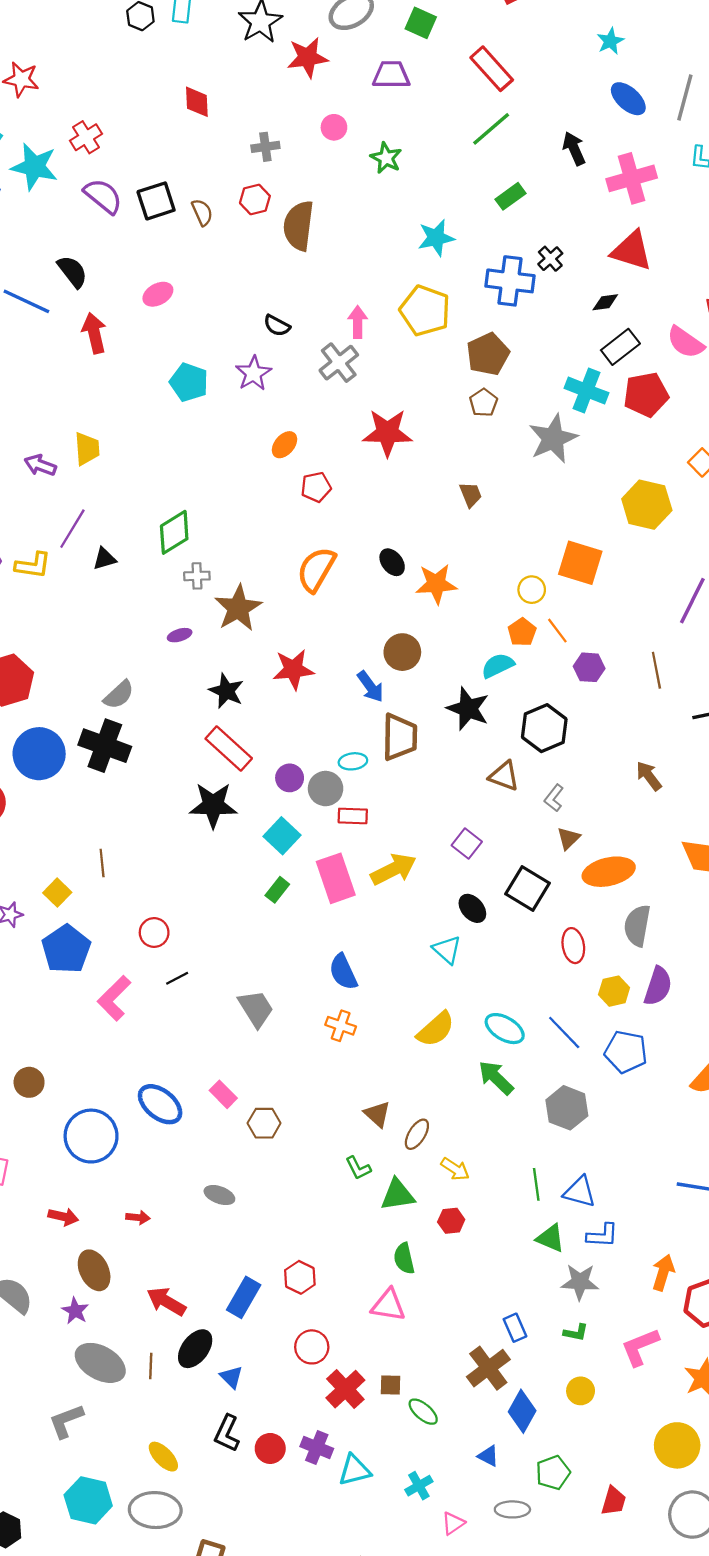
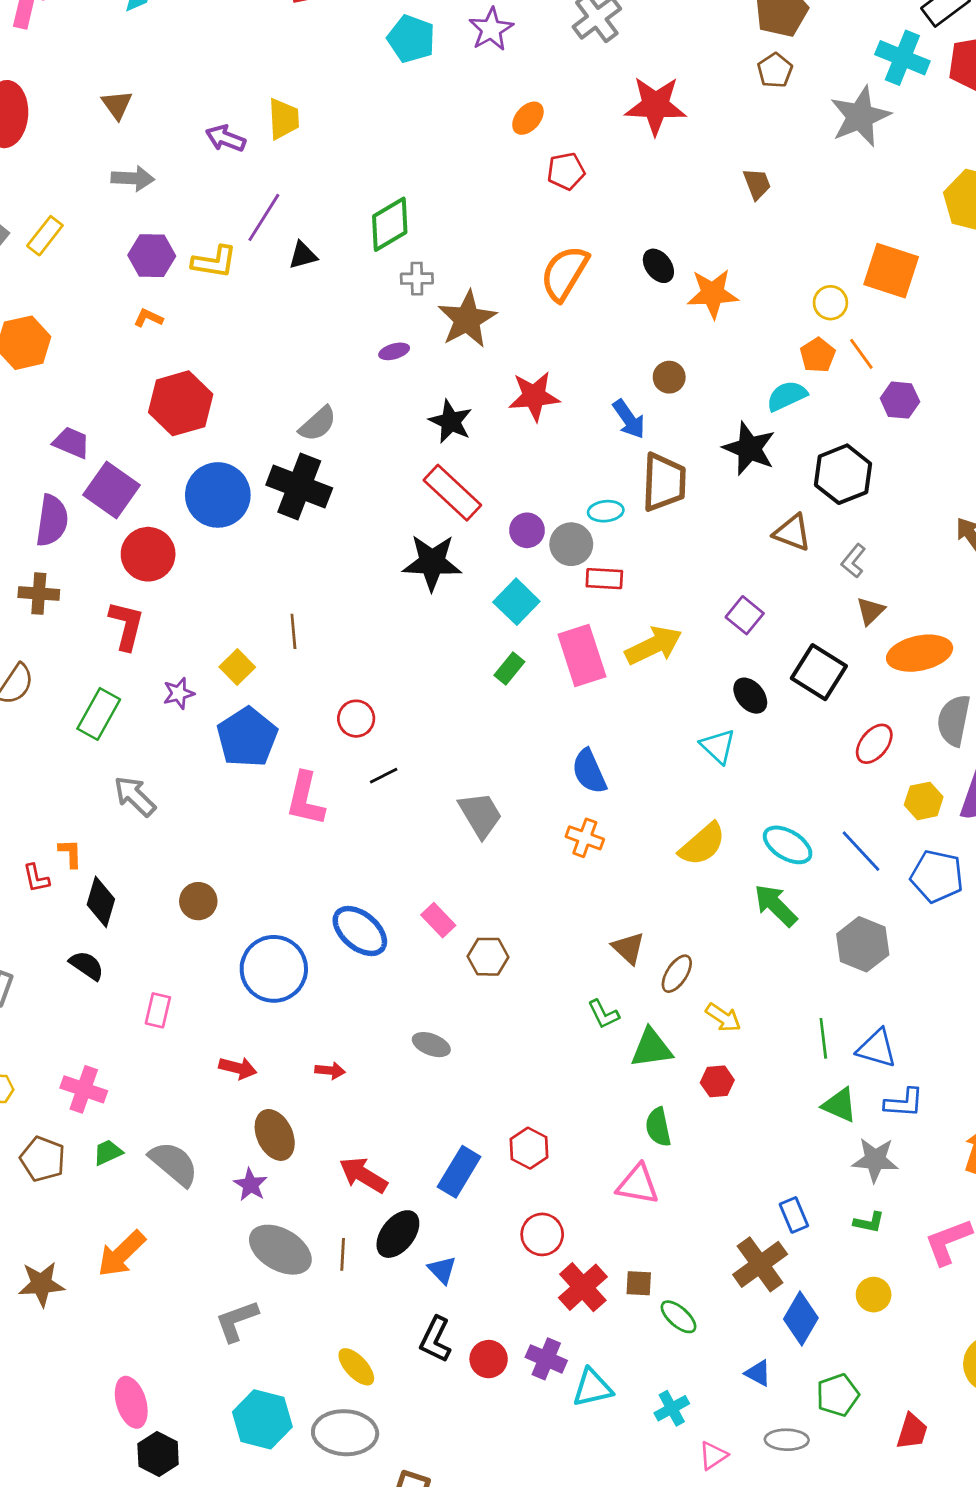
brown circle: (402, 652) -> (669, 377), size x0.7
red ellipse: (573, 946) -> (874, 744), turned 48
pink L-shape: (114, 998) -> (305, 799), turned -33

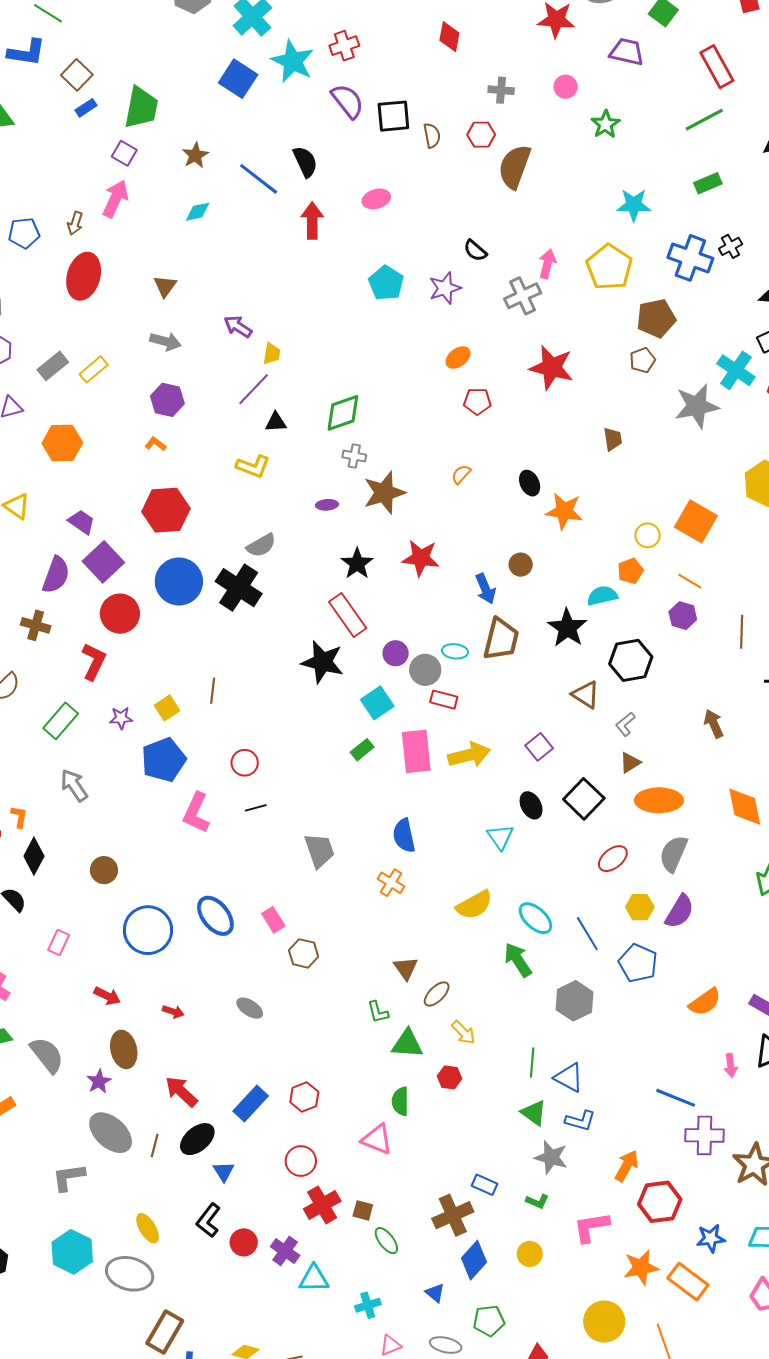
yellow trapezoid: (284, 119) -> (272, 354), moved, size x0.7
yellow L-shape: (214, 262) -> (253, 466), moved
orange semicircle: (565, 273) -> (461, 474), size x0.5
orange line: (861, 354) -> (690, 581), moved, turned -35
blue rectangle: (794, 1215) -> (484, 1185), turned -55

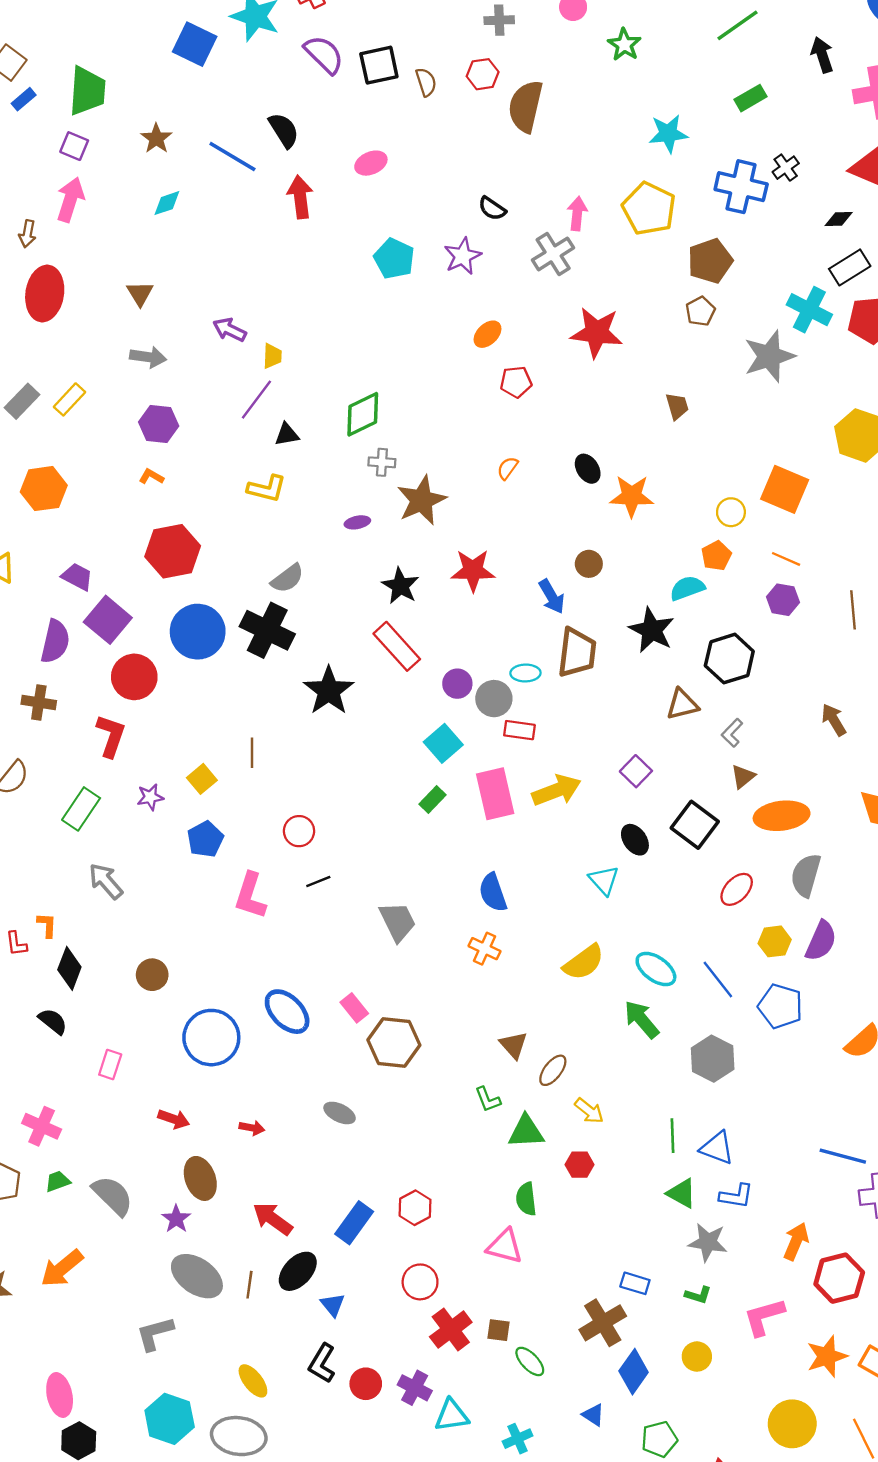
black star: (323, 662) -> (329, 691), moved, turned 30
brown triangle: (586, 695) -> (682, 704), turned -40
blue pentagon: (164, 760) -> (205, 839), size x0.7
brown hexagon: (304, 953) -> (394, 1042), size x1.5

